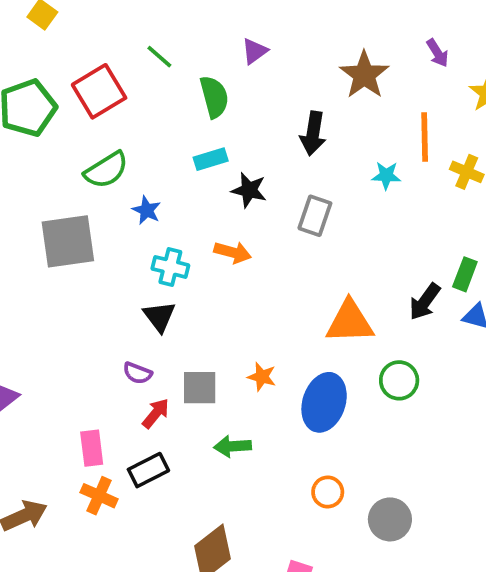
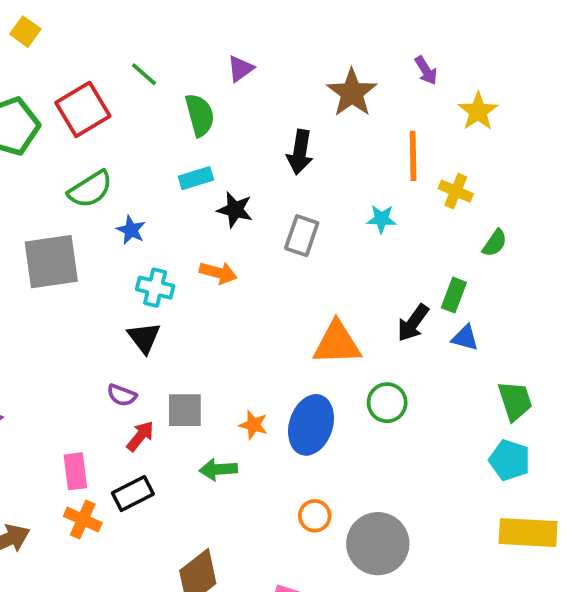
cyan star: (386, 175) -> (382, 219), moved
orange star: (262, 377) -> (253, 425), moved
gray circle: (390, 519) -> (378, 544), size x1.4

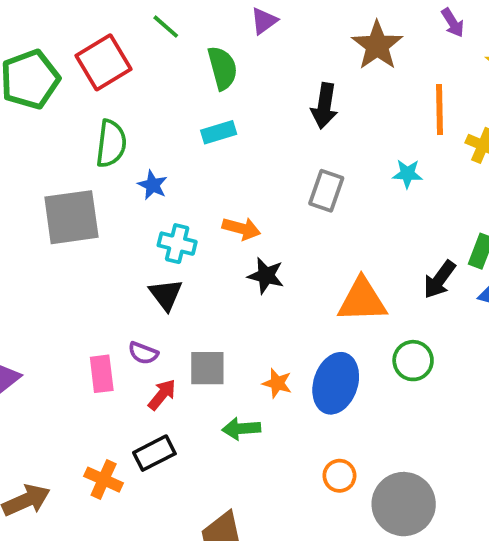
green semicircle: (90, 189) -> (111, 144), turned -51
black star: (235, 210) -> (266, 276), moved
pink rectangle: (75, 471) -> (102, 374), moved

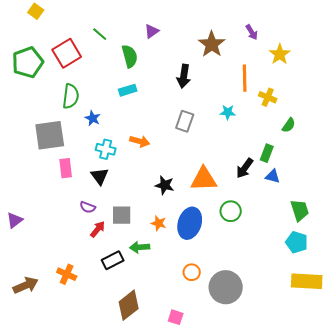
black star: (266, 276) -> (165, 185), moved
pink rectangle: (102, 374) -> (66, 168), moved
black rectangle: (154, 453) -> (113, 260), moved

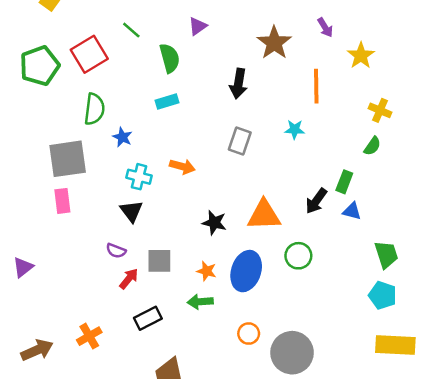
yellow cross: (268, 97) -> (380, 110), moved
pink rectangle: (66, 168) -> (62, 201), moved
green arrow: (140, 247) -> (200, 302), moved
orange cross: (67, 274) -> (89, 336), turned 36

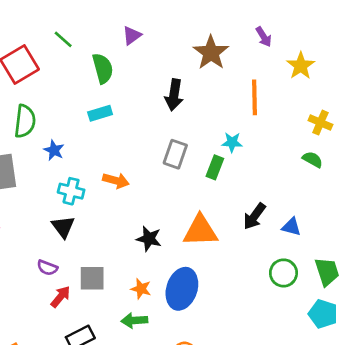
green semicircle: (372, 146) -> (313, 159), turned -96
green rectangle: (344, 182) -> (215, 167), moved
green circle: (298, 256) -> (283, 273), moved

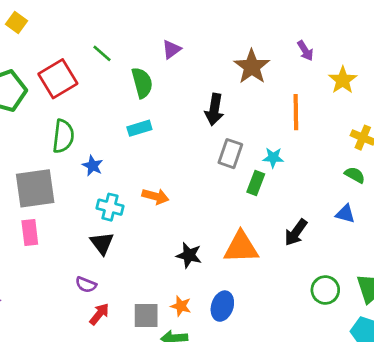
gray rectangle: (175, 154) -> (230, 154), moved
blue triangle: (291, 227) -> (345, 214), moved
gray square: (92, 278) -> (146, 315), moved
blue ellipse: (182, 289) -> (222, 306), size x0.7

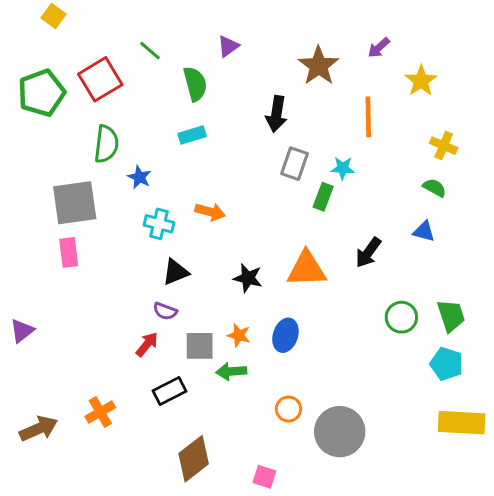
purple arrow: (305, 51) -> (379, 48), turned 80
black triangle: (102, 243) -> (176, 272), moved, turned 45
purple semicircle: (86, 285) -> (165, 311), moved

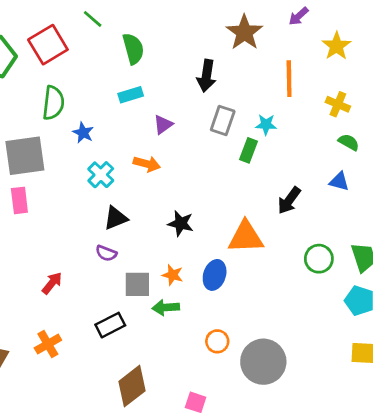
purple triangle: (228, 46) -> (163, 125), moved
yellow cross: (444, 146) -> (338, 104), moved
cyan cross: (159, 224) -> (101, 175), turned 30
orange triangle: (307, 269) -> (246, 237), moved
red arrow: (147, 344) -> (52, 283), moved

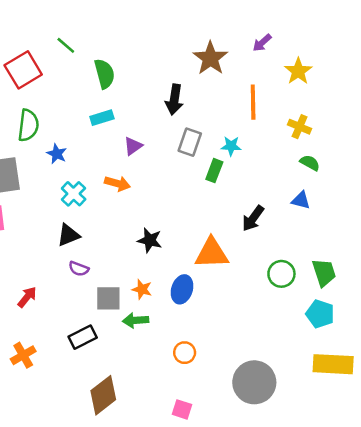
black triangle: (116, 218) -> (68, 235), moved
gray circle: (263, 362) -> (254, 382), moved
pink square: (196, 402) -> (182, 409), moved

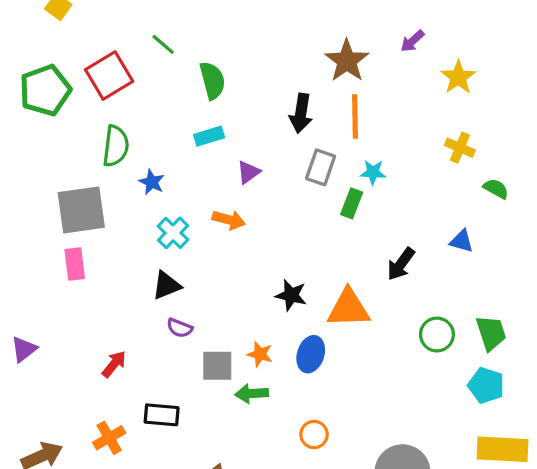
orange line: (253, 102) -> (355, 117), moved
green semicircle: (310, 163) -> (496, 189), moved
black star: (150, 240) -> (291, 295), moved
black rectangle: (83, 337) -> (162, 415), moved, turned 32

